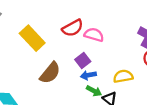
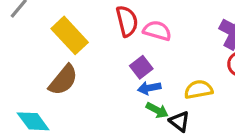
red semicircle: (73, 28) -> (127, 21), turned -75
brown semicircle: (50, 73) -> (63, 80), moved

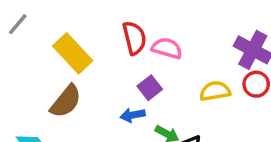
blue arrow: (149, 88) -> (133, 115), moved
yellow semicircle: (199, 90) -> (215, 91), moved

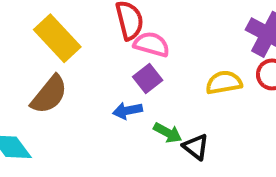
pink semicircle: (167, 48) -> (152, 44), moved

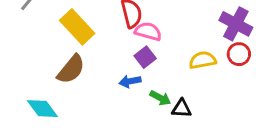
black triangle: (196, 147) -> (181, 109), turned -35

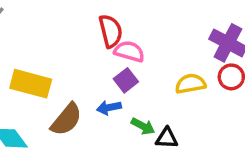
yellow rectangle: (77, 27) -> (31, 84), moved, turned -32
brown semicircle: (71, 69) -> (66, 119), moved

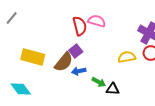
pink semicircle: (129, 51) -> (97, 21), moved
purple square: (126, 80) -> (76, 51), moved
brown semicircle: (66, 119) -> (64, 62), moved

